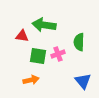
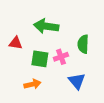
red triangle: (22, 36) -> (16, 43), moved
blue triangle: (83, 81) -> (77, 81), moved

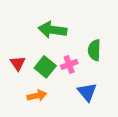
red triangle: (16, 43) -> (18, 63), moved, turned 48
green square: (40, 59) -> (45, 67), turned 30

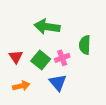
blue triangle: (87, 92) -> (58, 83), moved
orange arrow: (37, 96) -> (21, 86), moved

